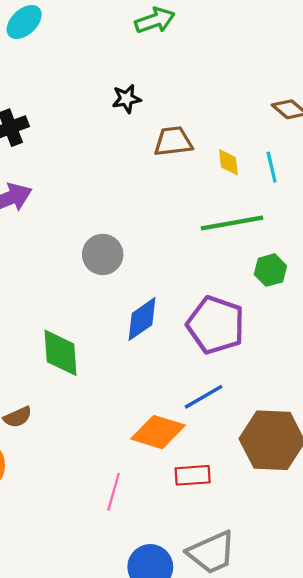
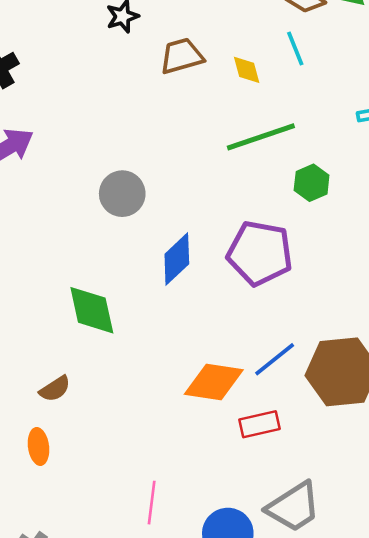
cyan line: (272, 167) -> (295, 48), moved
blue line: (204, 397) -> (275, 359), moved
pink line: (114, 492) -> (152, 503), moved

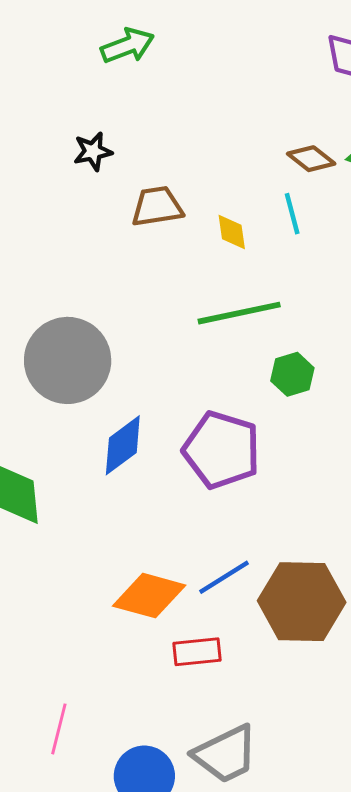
gray circle: (122, 194) -> (68, 360), size x1.6

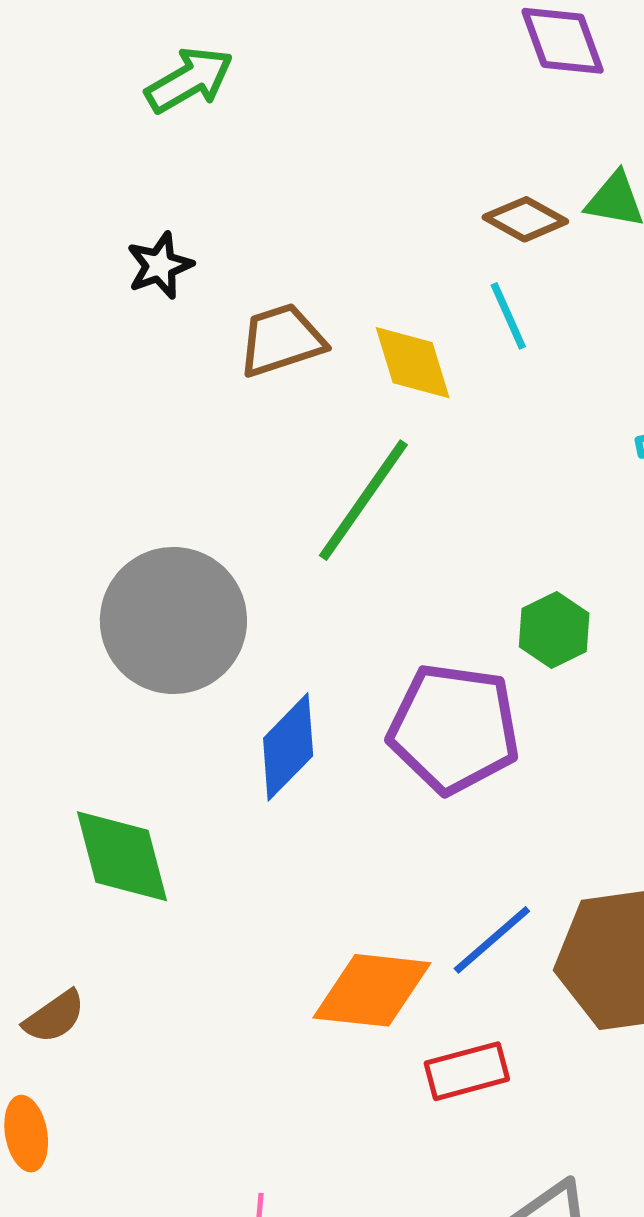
yellow diamond: (232, 232) -> (413, 363), size x1.4
green line: (239, 313) -> (363, 500), moved, turned -34
green hexagon: (292, 374) -> (554, 630), moved

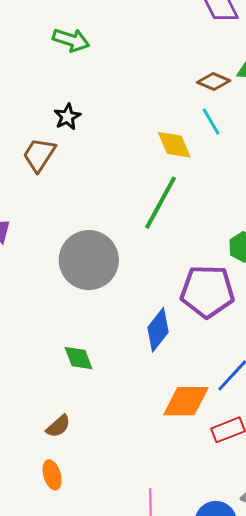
green arrow: (189, 80) -> (71, 40), turned 54
brown trapezoid: (281, 340) -> (39, 155), moved, turned -33
blue diamond: (288, 747) -> (158, 330), moved
green diamond: (122, 856) -> (78, 358), size x0.7

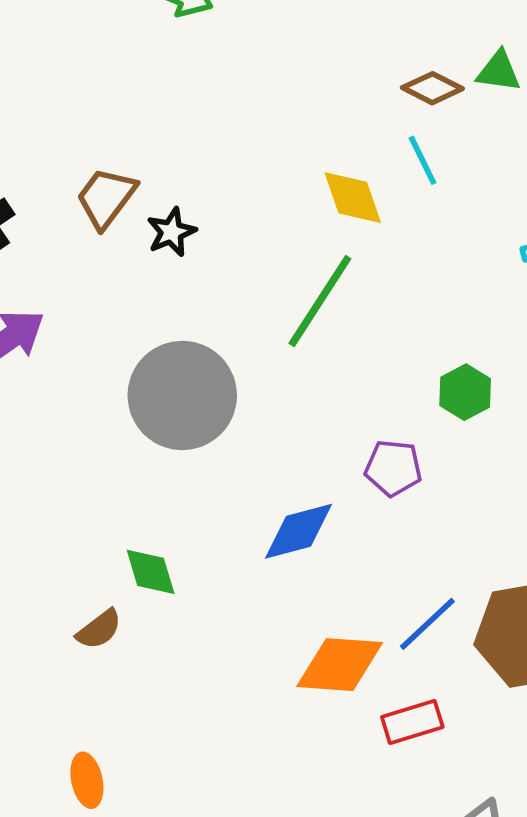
black star: (67, 117) -> (171, 232), moved
purple pentagon: (207, 291) -> (393, 468), size x0.6
blue diamond: (158, 330) -> (298, 531), turned 33
brown semicircle: (58, 426) -> (99, 629), moved

